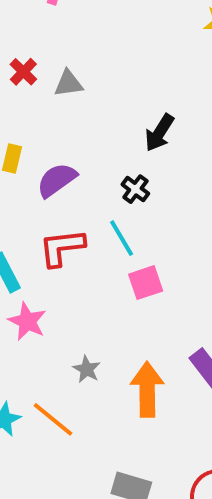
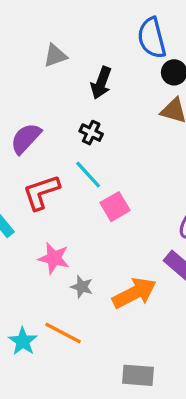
gray triangle: (68, 83) -> (55, 56), moved
pink star: (27, 321) -> (54, 258), moved
orange arrow: (147, 389) -> (134, 293), turned 75

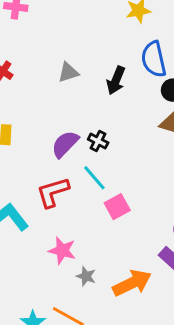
black arrow: (101, 83) -> (116, 80), moved
purple semicircle: (26, 138) -> (65, 144), moved

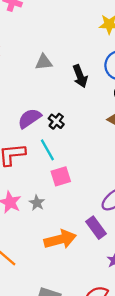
black arrow: (116, 80) -> (80, 76), turned -55
gray star: (86, 276) -> (37, 203), moved

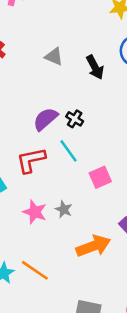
gray triangle: (44, 62) -> (54, 56), turned 36
pink square: (61, 176) -> (100, 177), moved

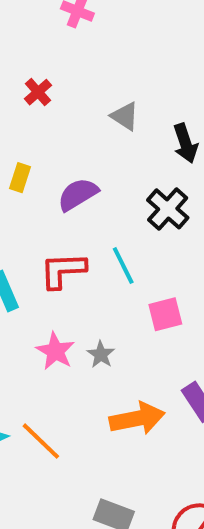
purple semicircle: (45, 119) -> (78, 194), moved
black cross: (75, 119) -> (168, 209), moved, size x1.5

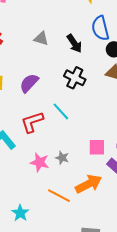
pink square: (165, 314) -> (97, 147), moved, turned 30
orange line: (41, 441) -> (59, 196), moved

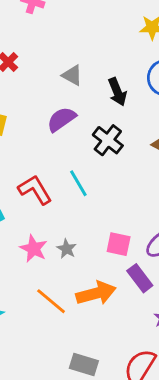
purple semicircle: (29, 83) -> (61, 119), moved
red L-shape: (32, 122) -> (35, 190), turned 65

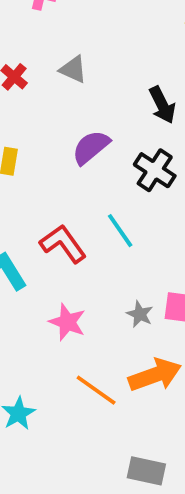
gray triangle: (72, 75) -> (73, 69), moved
gray star: (67, 249) -> (140, 314), moved

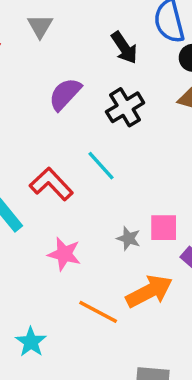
gray triangle: (73, 69) -> (40, 26), turned 44
black cross: (155, 170) -> (125, 107), turned 33

